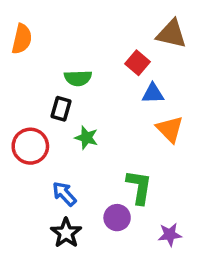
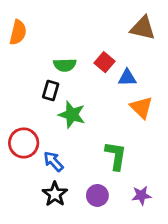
red square: (137, 63) -> (104, 62), moved
green star: (86, 138) -> (72, 115), size x1.4
red circle: (30, 146) -> (24, 143), moved
purple circle: (117, 218) -> (97, 195), moved

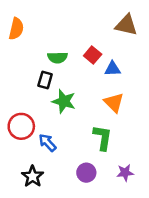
orange triangle: (141, 108) -> (114, 103), moved
black star: (55, 194) -> (33, 176), moved

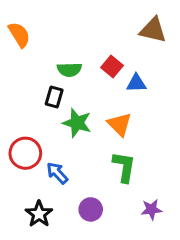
orange semicircle: (16, 29) -> (19, 35), turned -45
orange triangle: (114, 103) -> (120, 124), moved
purple circle: (86, 173) -> (91, 209), moved

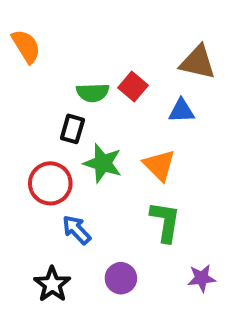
brown triangle: (153, 30) -> (198, 62), moved
red square: (112, 67) -> (133, 87), moved
red circle: (25, 153) -> (50, 183), moved

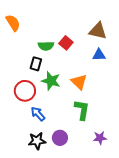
blue triangle: (181, 111) -> (99, 55), moved
black star: (52, 284) -> (37, 141), moved, turned 30

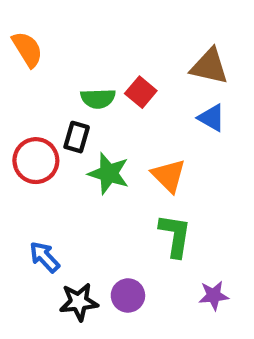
blue triangle: (99, 55) -> (211, 118), turned 32
red circle: (25, 91) -> (36, 161), moved
blue arrow: (38, 114) -> (44, 257), moved

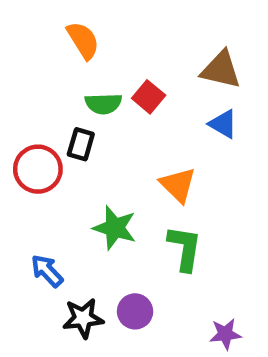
orange semicircle: (27, 49) -> (83, 40), moved
green star: (109, 173) -> (115, 228), moved
purple star: (214, 295) -> (225, 334), moved

